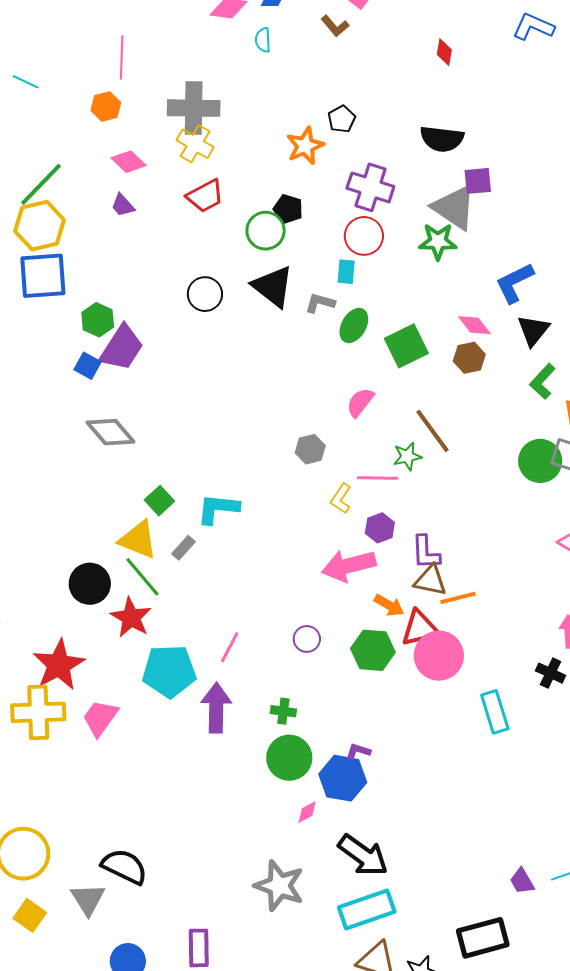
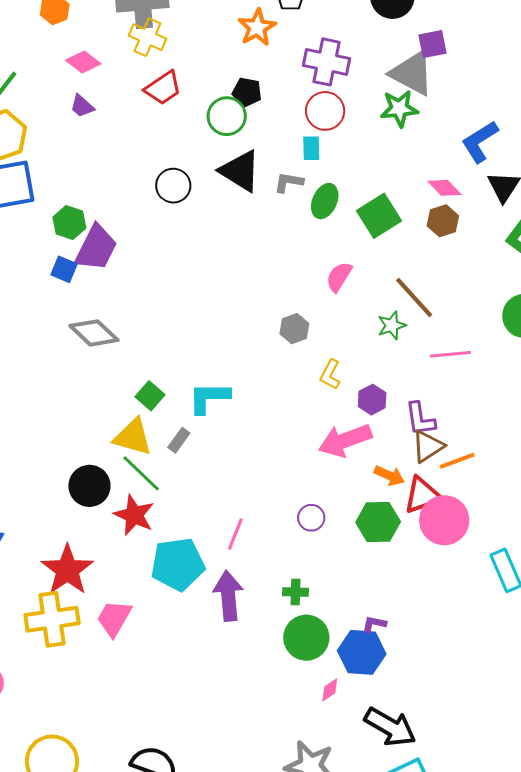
pink line: (378, 478) -> (450, 354), moved
brown triangle: (430, 580) -> (428, 446), turned -39

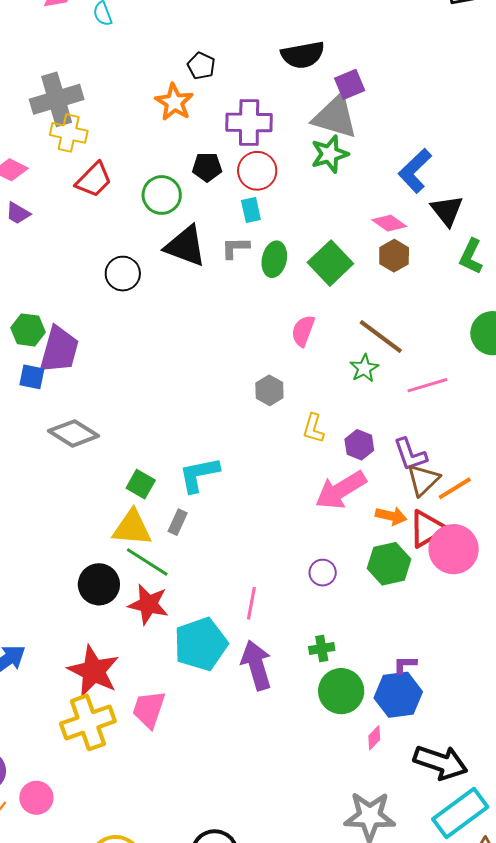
black pentagon: (247, 92) -> (207, 167), moved

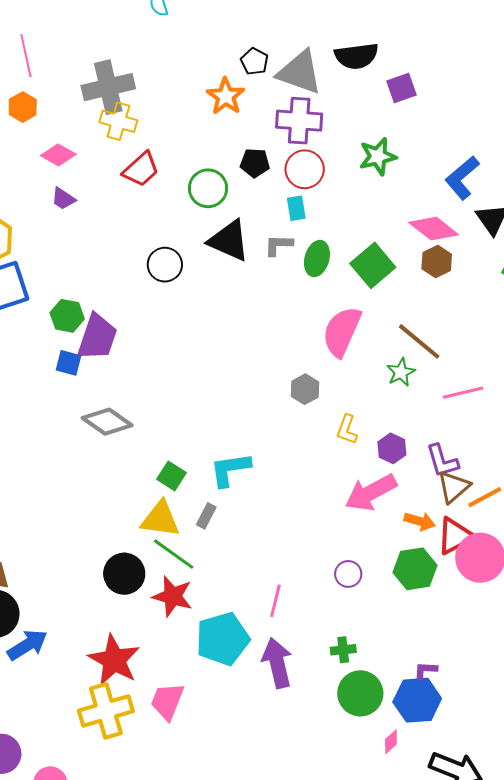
gray triangle: (335, 117) -> (300, 72), moved
pink diamond: (389, 223) -> (434, 229), size x1.4
pink semicircle: (303, 331) -> (342, 332), size x1.6

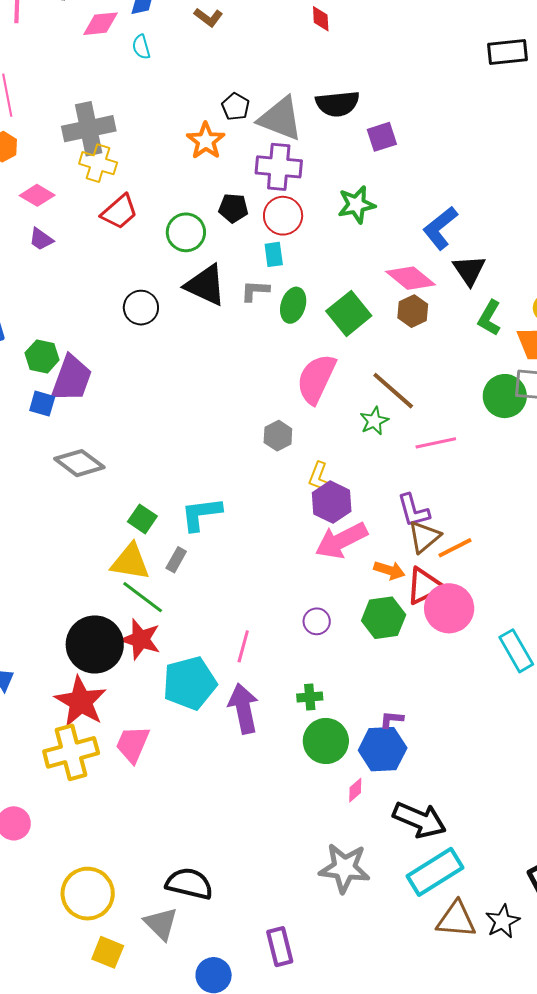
purple hexagon: (392, 448) -> (332, 502), moved, size x1.4
black circle: (124, 574) -> (95, 644), moved, size x1.4

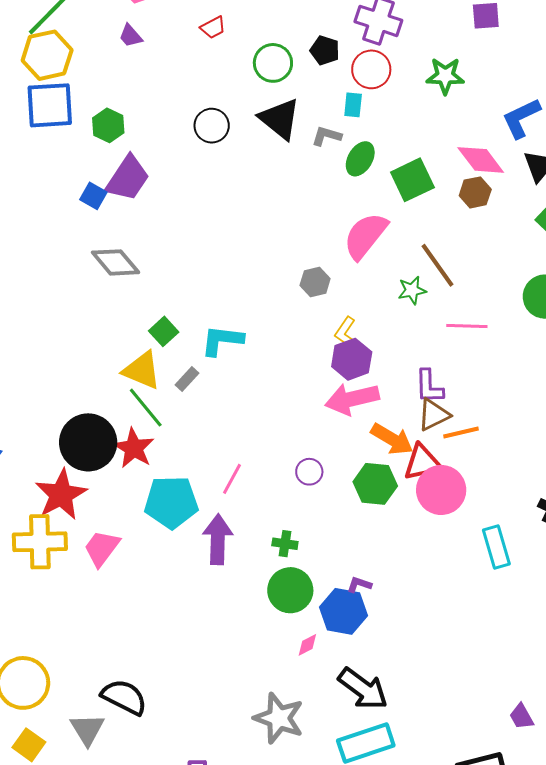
red trapezoid: (119, 212) -> (213, 27), size x0.7
green hexagon: (42, 356) -> (108, 125), moved
orange arrow: (389, 570) -> (392, 439), size x1.4

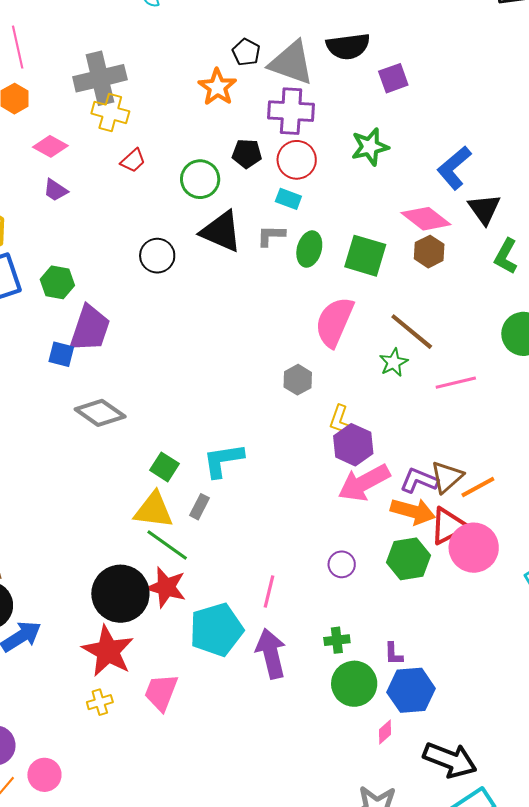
cyan rectangle: (353, 105) -> (288, 199), turned -60
green square: (412, 180) -> (365, 256), turned -33
purple L-shape: (429, 387) -> (419, 481), moved, turned 129
yellow cross: (40, 542) -> (100, 702), size x0.5
purple L-shape: (359, 585) -> (393, 654), moved, turned -95

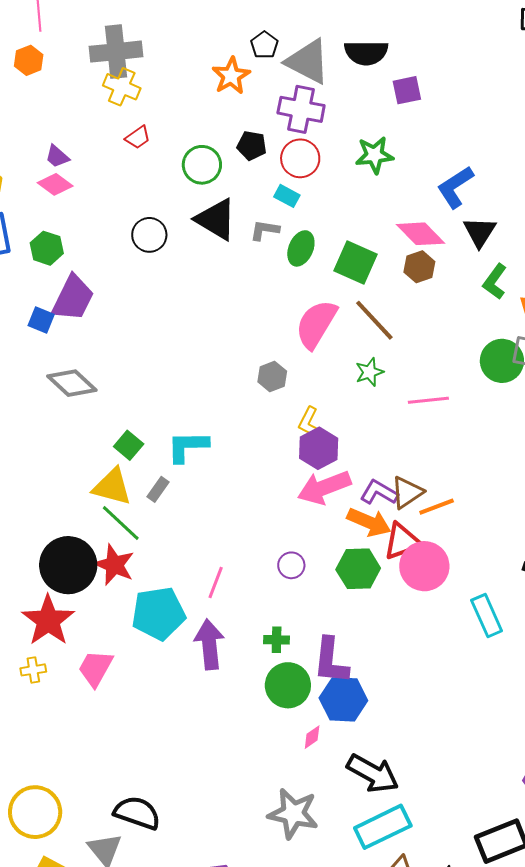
pink diamond: (50, 146) -> (55, 184), moved
brown line: (412, 332) -> (374, 320), moved
purple L-shape: (393, 654) -> (331, 661), size x2.0

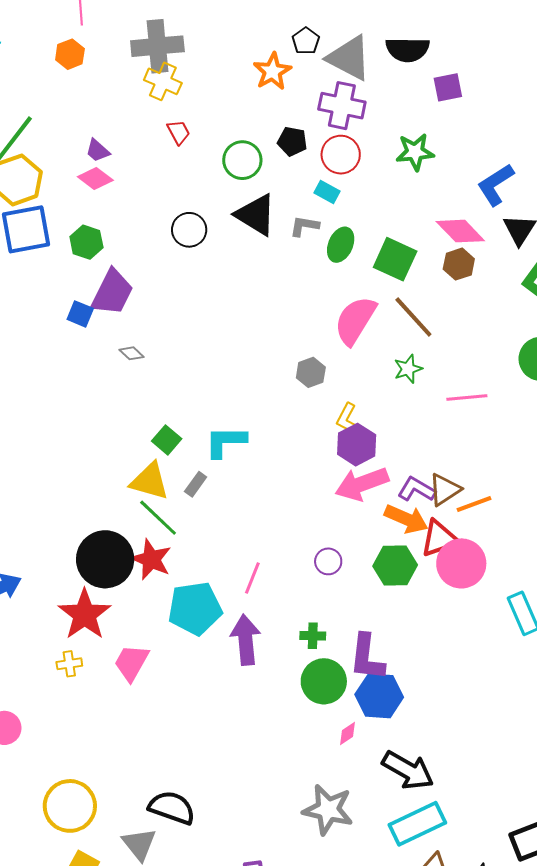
red trapezoid: (138, 137) -> (179, 132), turned -84
gray diamond: (72, 383) -> (131, 353), moved, size x0.5

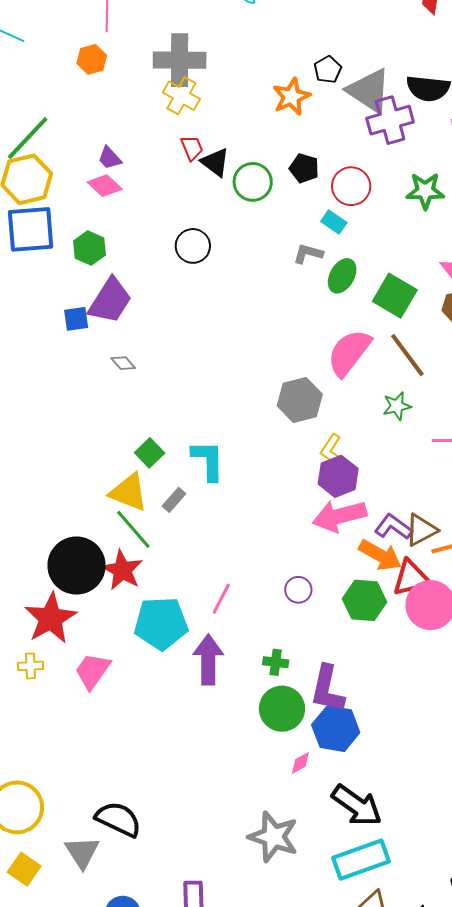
purple cross: (342, 106) -> (390, 120), moved, turned -33
black triangle: (256, 215) -> (215, 162), moved, size x0.7
blue square: (80, 314) -> (76, 319), turned -36
gray hexagon: (311, 372) -> (300, 400), size x1.5
cyan L-shape: (226, 442) -> (208, 460), turned 84

